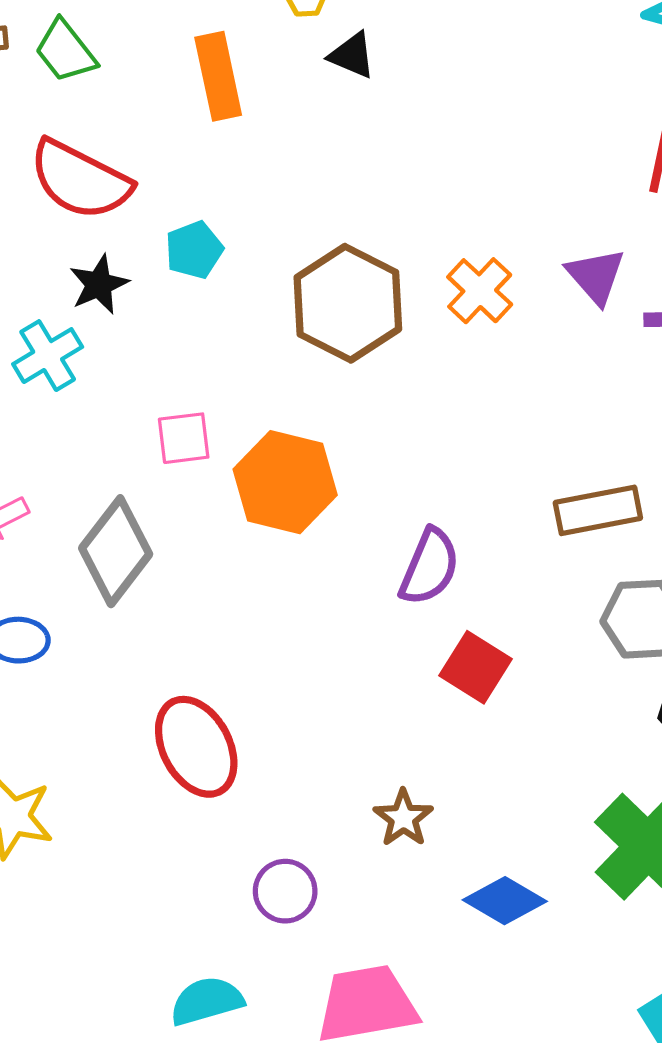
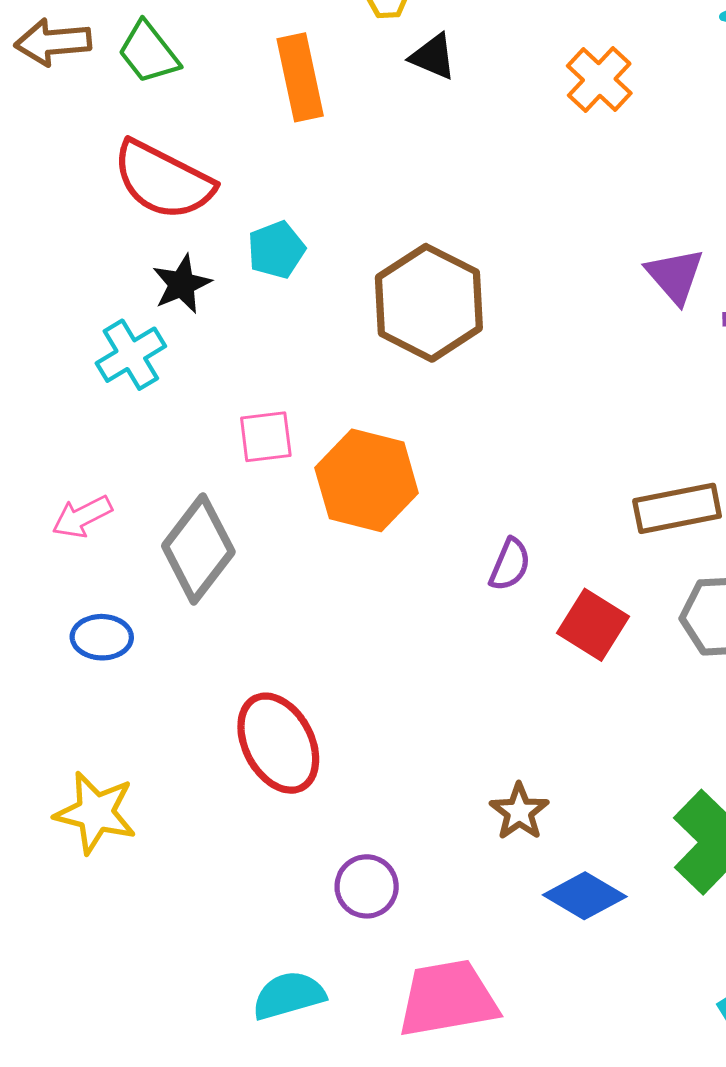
orange cross: (480, 291) -> (599, 79), moved
purple semicircle: (429, 567) -> (510, 564), size x0.7
red square: (475, 667) -> (593, 625), moved
brown star: (403, 818) -> (519, 812), moved

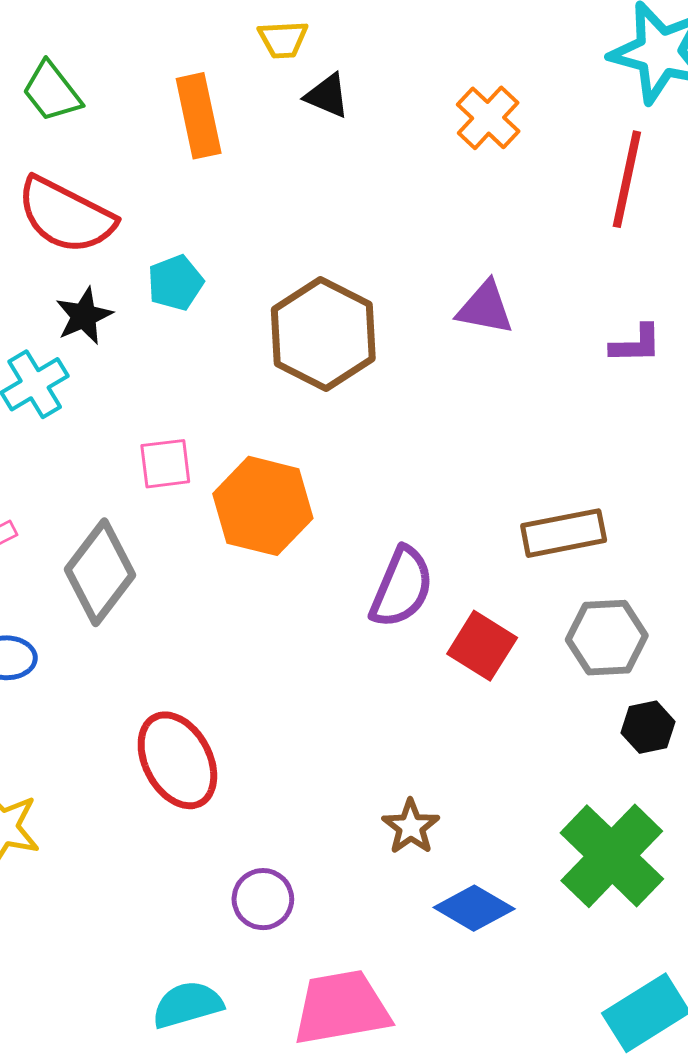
purple triangle: (675, 276) -> (485, 308), moved, turned -38
purple semicircle: (510, 564) -> (402, 587), size x1.6

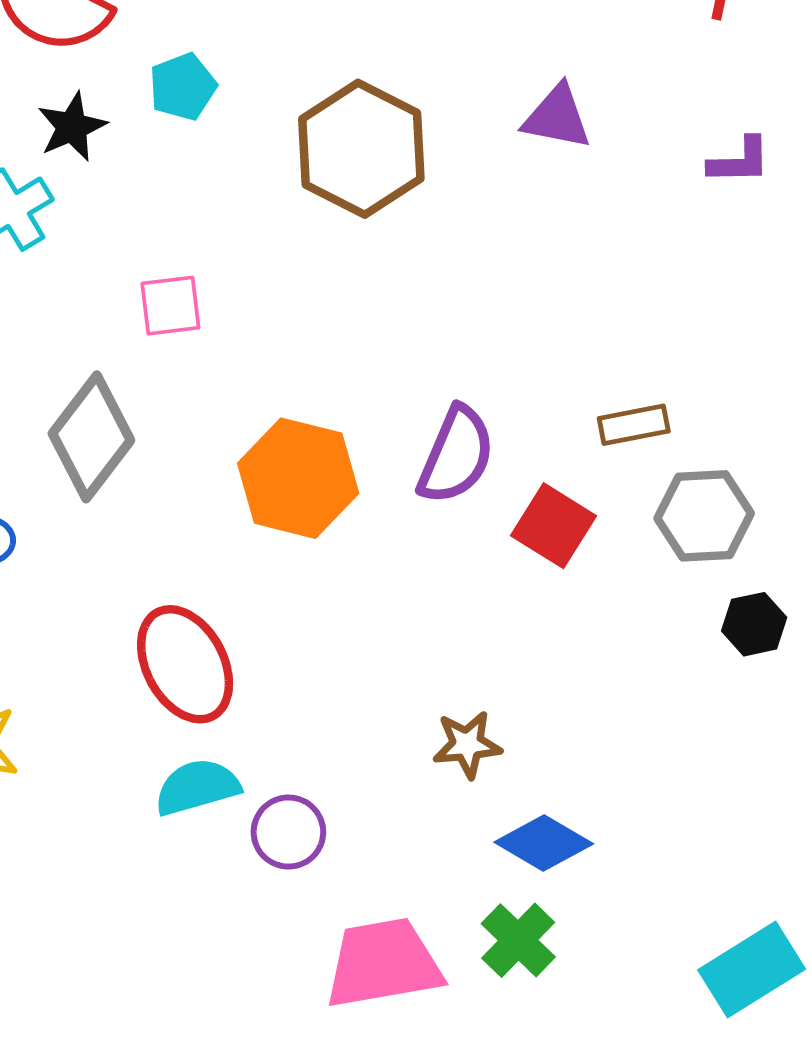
orange hexagon: (263, 506) -> (298, 478), moved
brown rectangle: (564, 533) -> (634, 425), moved, size x0.7
brown star: (411, 827) -> (467, 745), turned 30
green cross: (612, 856) -> (518, 940), moved, size x0.6
cyan semicircle: (187, 1005) -> (197, 787), moved

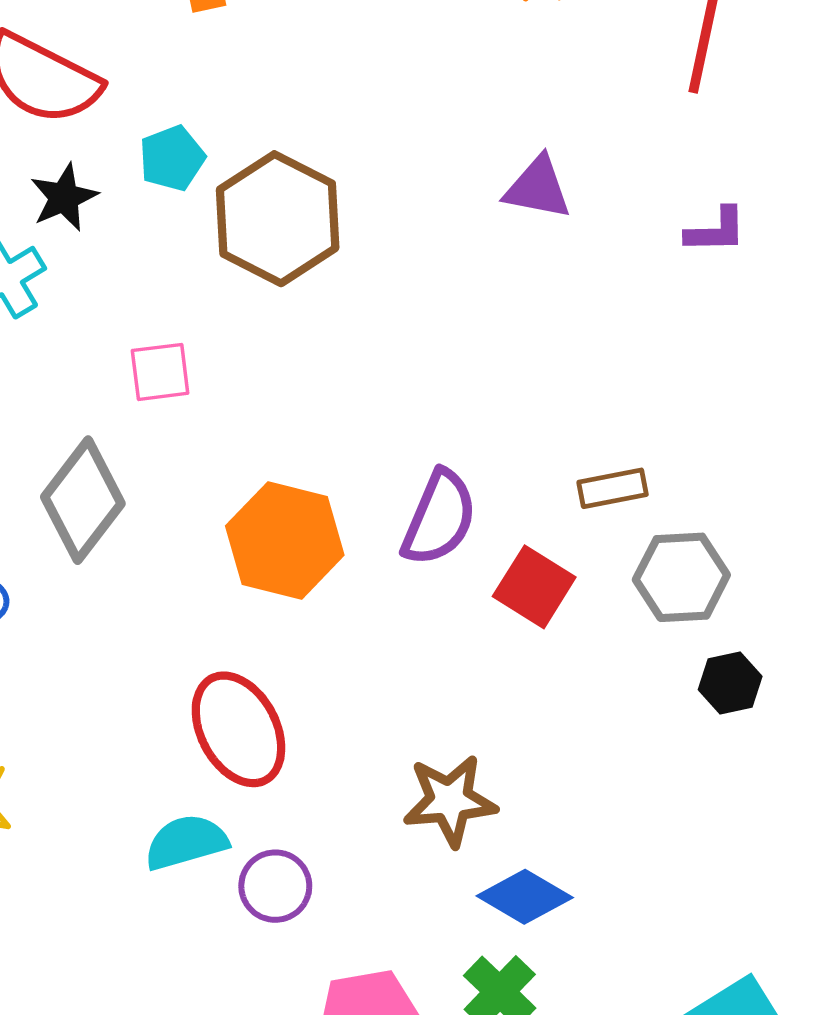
brown hexagon: (361, 149) -> (278, 219), moved
red ellipse: (185, 664) -> (238, 729), moved
brown star: (467, 745) -> (450, 801), size x1.4

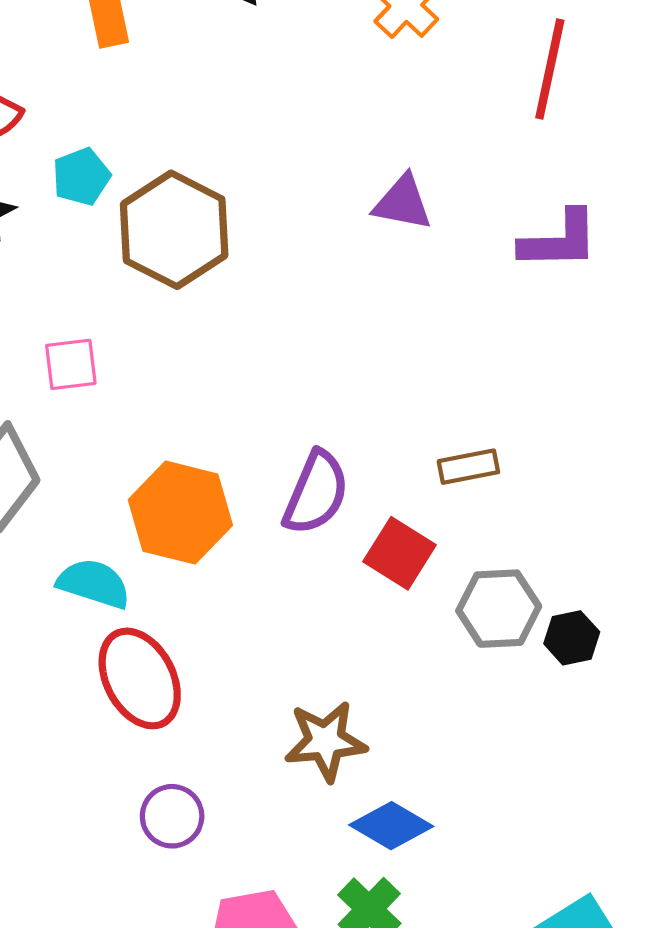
purple L-shape: (716, 231) -> (559, 240), size x1.5
gray hexagon: (681, 577) -> (499, 609), moved
cyan semicircle: (186, 842) -> (94, 584), moved, turned 34

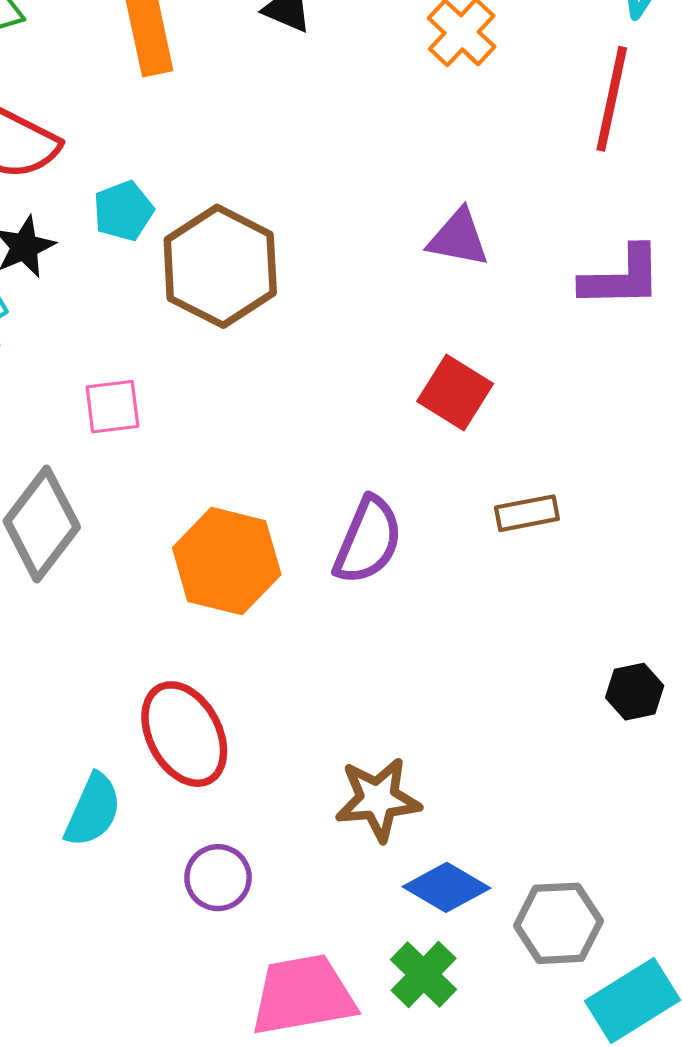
red square: (400, 553) -> (455, 392), moved
cyan semicircle: (94, 584) -> (93, 810), moved, turned 96
gray hexagon: (499, 609) -> (558, 923), moved

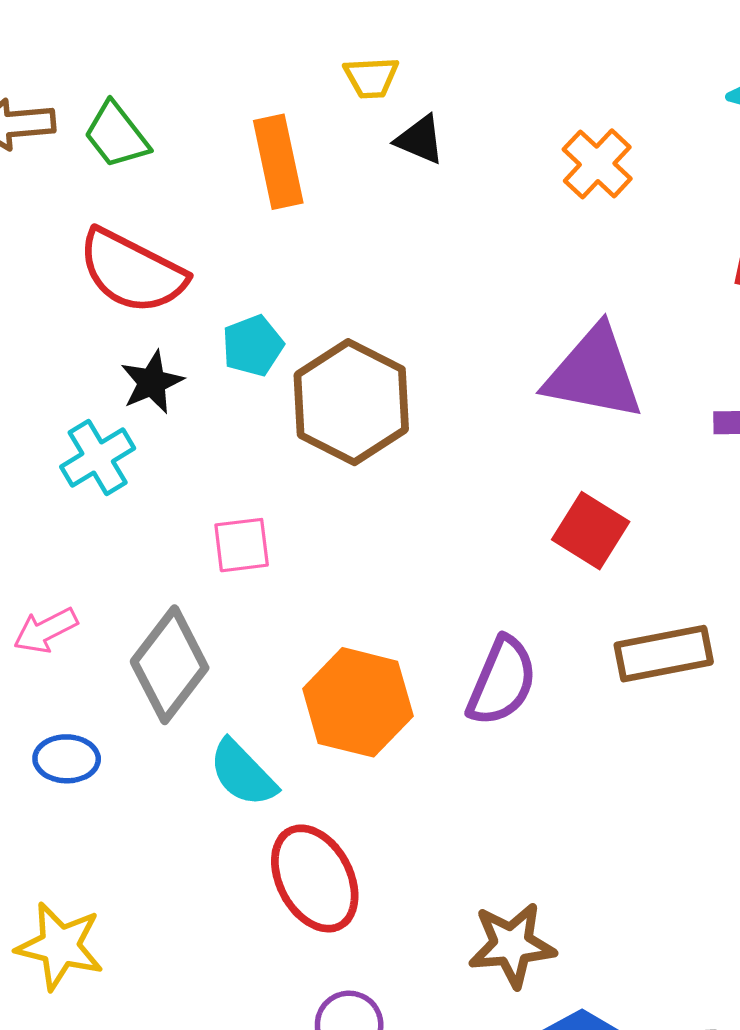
purple triangle: (458, 238) -> (594, 373), size x1.6
brown rectangle: (527, 513) -> (664, 654), size x1.5
cyan semicircle: (93, 810) -> (243, 773), moved, turned 112

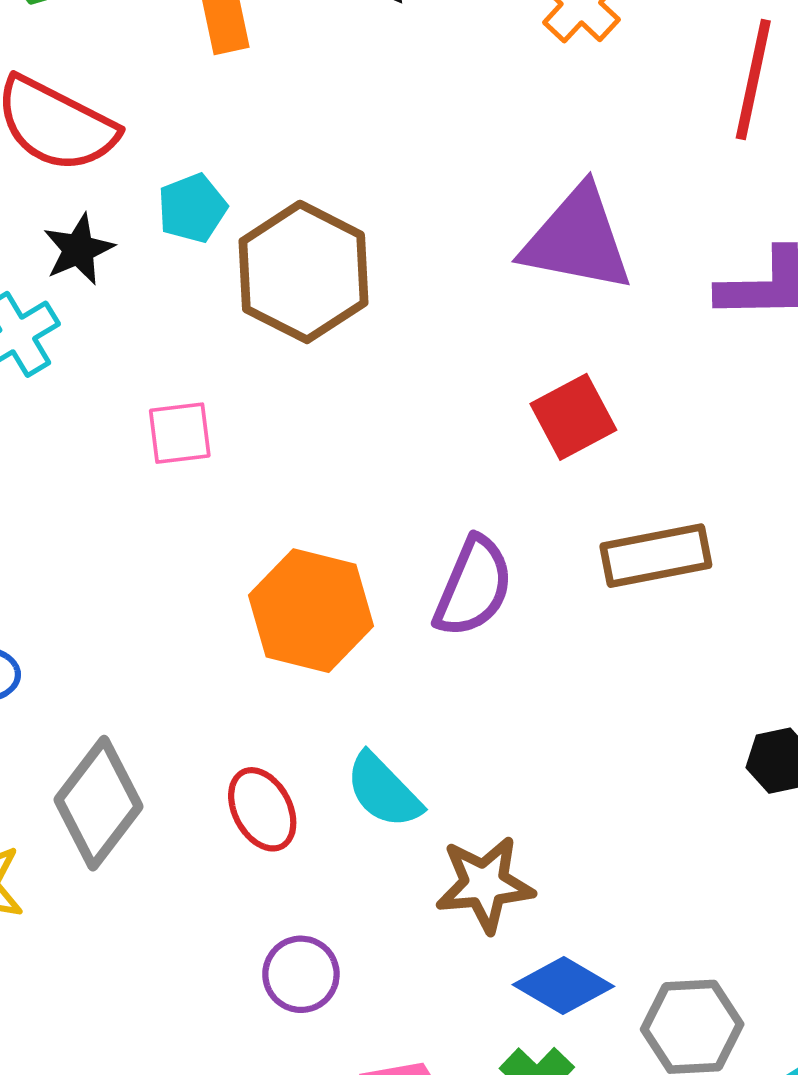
red square: (591, 531) -> (573, 417), turned 30
gray diamond: (170, 665) -> (99, 803), moved
cyan semicircle: (243, 773) -> (383, 791), moved
red ellipse: (315, 878) -> (262, 809), size x0.7

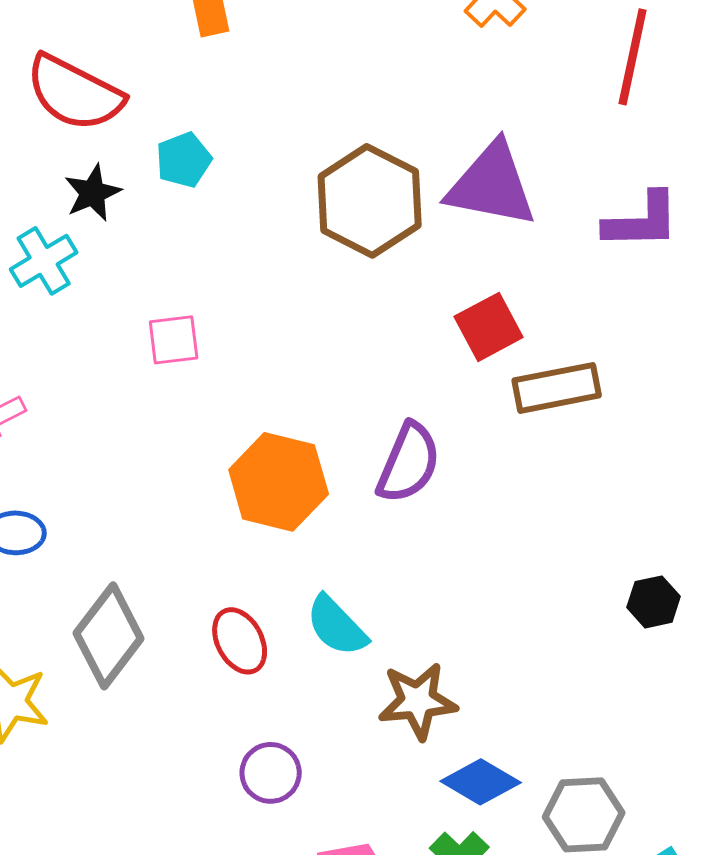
brown hexagon: (303, 272) -> (370, 201), moved
brown rectangle: (656, 556) -> (557, 388), moved

